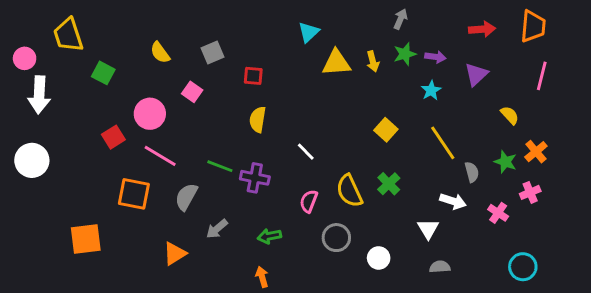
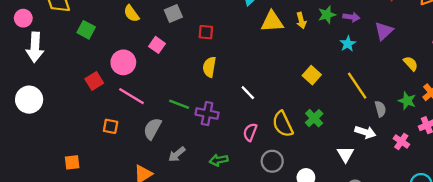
orange square: (134, 194) -> (111, 126), size x0.6
orange square: (86, 239) -> (72, 162), size x0.6

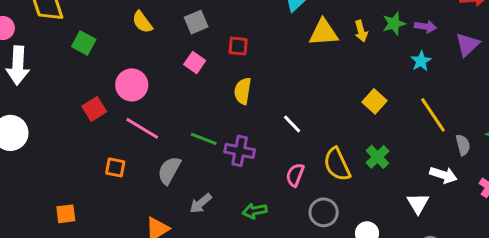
pink square: (157, 45) -> (195, 62), moved

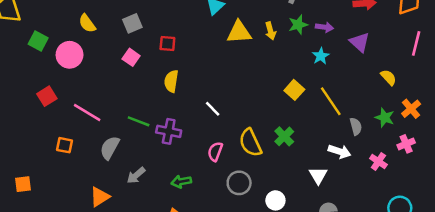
purple triangle: (467, 45) -> (360, 42), turned -35
pink circle: (132, 85) -> (70, 55), moved
yellow square: (374, 101) -> (294, 90), moved

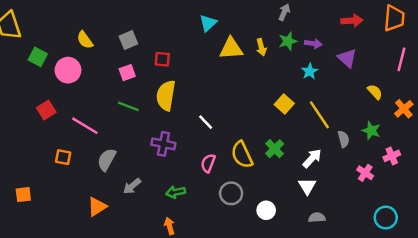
pink square: (131, 57) -> (127, 73), turned 35
yellow semicircle: (171, 81) -> (166, 96), size x1.4
orange cross: (411, 109) -> (404, 109), moved
green line: (139, 121) -> (128, 106), moved
white arrow: (340, 151) -> (312, 158), moved, turned -65

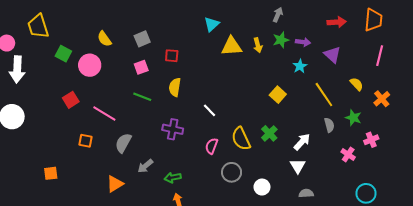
yellow semicircle: (166, 96) -> (175, 87), size x0.7
yellow line: (319, 115) -> (324, 95), moved
green arrow: (176, 192) -> (173, 178), moved

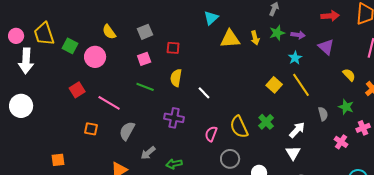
yellow trapezoid: (38, 26) -> (44, 34), moved
yellow line: (324, 95) -> (301, 85), moved
white line: (209, 110) -> (204, 93), moved

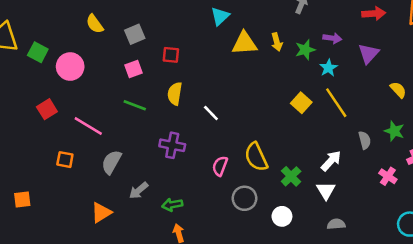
yellow semicircle: (109, 32) -> (95, 24), moved
green star: (277, 33) -> (305, 50), moved
purple triangle: (326, 47) -> (369, 54), turned 30
green cross: (266, 122) -> (291, 176), moved

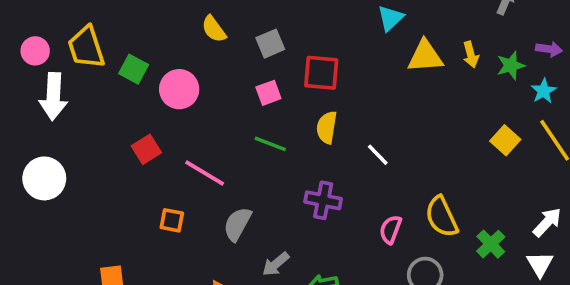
red square: (171, 55) -> (321, 73), size x1.5

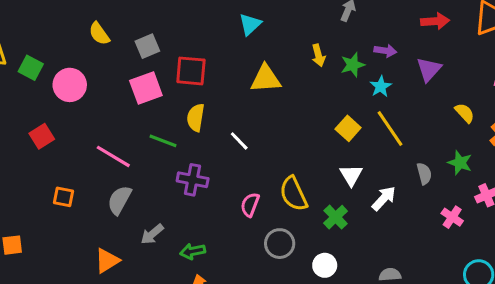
yellow triangle: (425, 56) -> (266, 79), moved
pink square: (268, 93) -> (146, 88), size x1.5
green line: (270, 144) -> (163, 141), moved
pink line: (205, 173) -> (113, 156), moved
white triangle: (540, 264) -> (351, 175), moved

